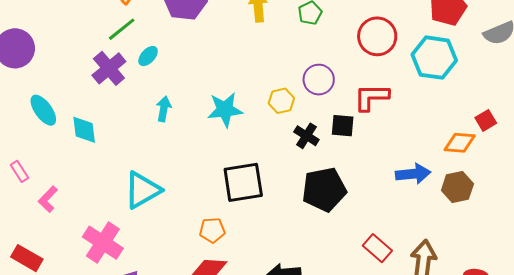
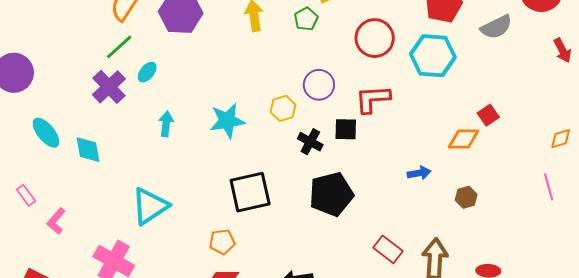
blue arrow: (413, 174) -> (419, 173), size x0.7
brown hexagon: (457, 187) -> (466, 197), moved, size x0.7

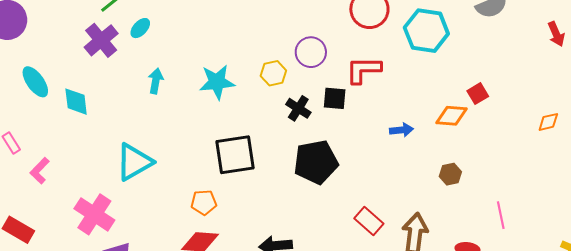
blue arrow: (419, 173) -> (401, 130), moved
pink line: (549, 187) -> (501, 215), moved

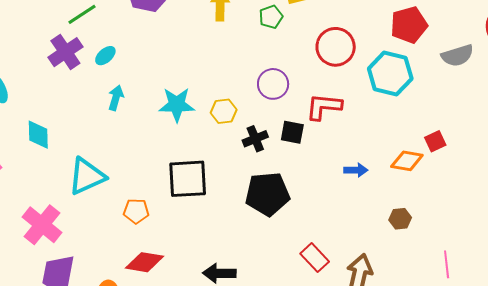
cyan ellipse: (140, 28) -> (105, 56), moved
yellow hexagon: (273, 73) -> (224, 111), moved
cyan diamond: (76, 102) -> (38, 135), moved
black cross: (298, 108) -> (255, 139), turned 30
orange pentagon: (204, 202) -> (136, 211), moved

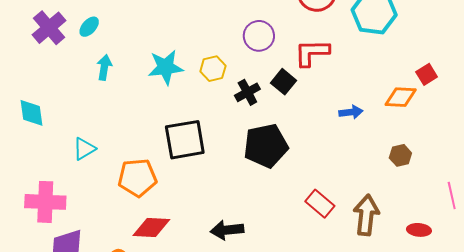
black square: (292, 132) -> (284, 82), turned 35
cyan triangle: (87, 176) -> (84, 149), size x0.6
orange pentagon: (136, 211) -> (137, 178), size x1.5
pink cross: (42, 225) -> (45, 202), turned -30

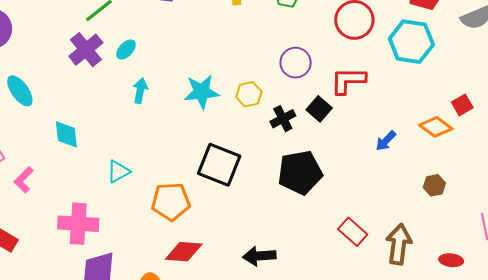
orange diamond: (401, 97) -> (436, 127), turned 32
blue arrow: (351, 112) -> (386, 141), turned 140
black square: (185, 140) -> (219, 165), turned 30

